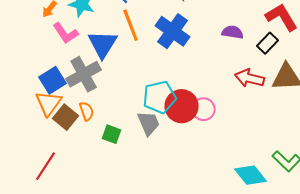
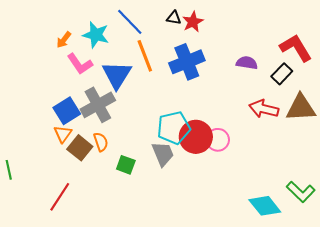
blue cross: (173, 31) -> (187, 62), turned 32
orange triangle: (49, 103) -> (63, 134), size x0.7

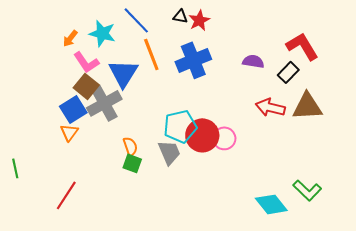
orange semicircle: (101, 142) -> (130, 146), moved
brown square: (80, 148) -> (86, 86), moved

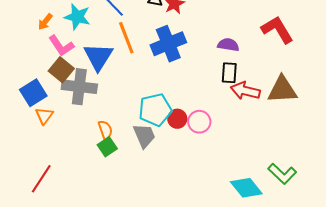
black rectangle: (288, 72) -> (229, 73), moved, turned -40
gray cross: (104, 103) -> (79, 87), turned 36
blue square: (73, 109) -> (33, 93), moved
red circle: (202, 135) -> (177, 119), size x0.6
green square: (132, 163) -> (107, 147), turned 36

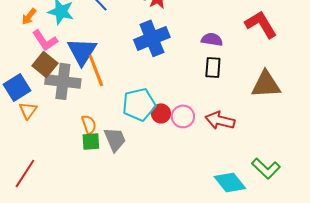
orange line: (126, 38) -> (96, 70), moved
red arrow: (245, 91) -> (220, 120), moved
gray trapezoid: (144, 136) -> (115, 139), moved
green square: (107, 147) -> (91, 141), turned 30

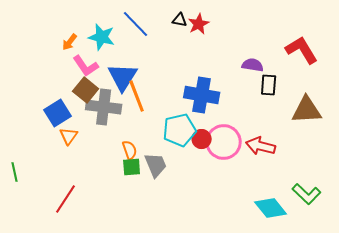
blue cross: (152, 38) -> (202, 95), moved, turned 32
black rectangle: (213, 67) -> (269, 85), moved
pink circle: (183, 116) -> (224, 142), size x1.5

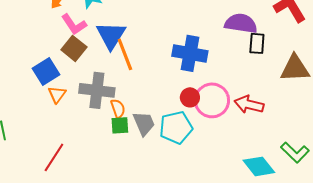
purple semicircle: (253, 65) -> (241, 23), size x1.5
gray cross: (104, 107) -> (97, 90), moved
cyan pentagon: (180, 130) -> (176, 127), moved

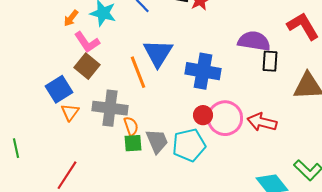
blue triangle: (111, 35) -> (158, 53), moved

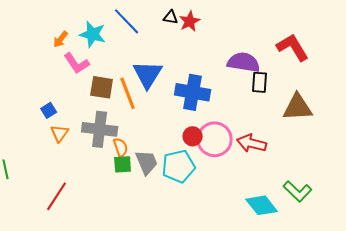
brown square: (87, 66) -> (102, 87), moved, turned -30
blue square: (59, 89) -> (49, 110), size x0.6

